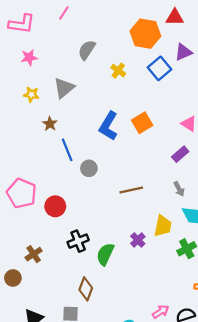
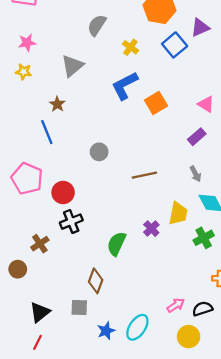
pink star: (29, 58) -> (27, 43), moved
yellow star: (31, 94) -> (24, 72), moved
blue L-shape: (108, 126) -> (125, 86), moved, turned 32
blue line: (67, 150) -> (47, 132), moved
black cross: (78, 241) -> (71, 222), moved

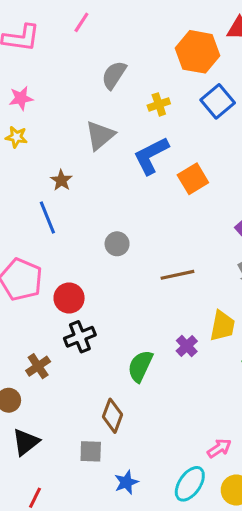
yellow cross: (130, 47) -> (159, 104), turned 35
gray triangle: (72, 66) -> (100, 135), moved
black triangle: (40, 312) -> (26, 442), moved
cyan ellipse: (137, 327) -> (190, 484), moved

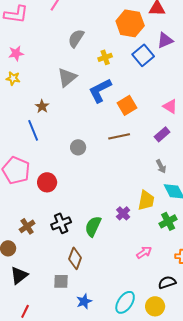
brown line: (177, 275) -> (119, 136), moved
black cross: (80, 337) -> (61, 223), moved
pink arrow: (219, 448) -> (144, 252), moved

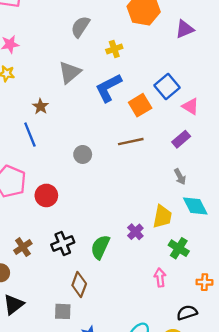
blue square: (143, 55) -> (167, 86), moved
green cross: (168, 221) -> (179, 248), moved, turned -30
pink arrow: (144, 252) -> (160, 277), turned -63

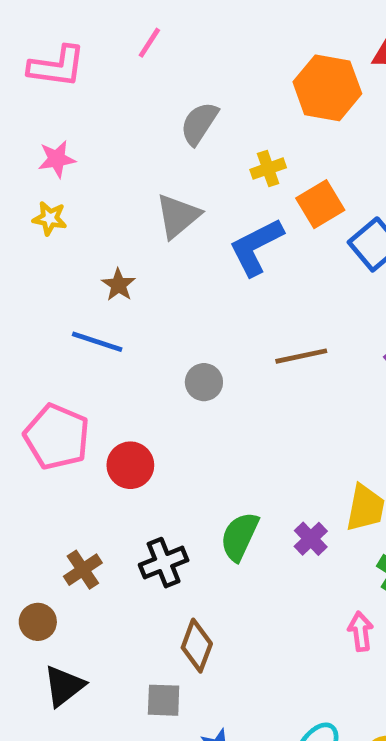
orange square: (140, 105) -> (320, 204), moved
blue line: (30, 135) -> (97, 342), turned -50
green semicircle: (100, 247) -> (240, 536), moved

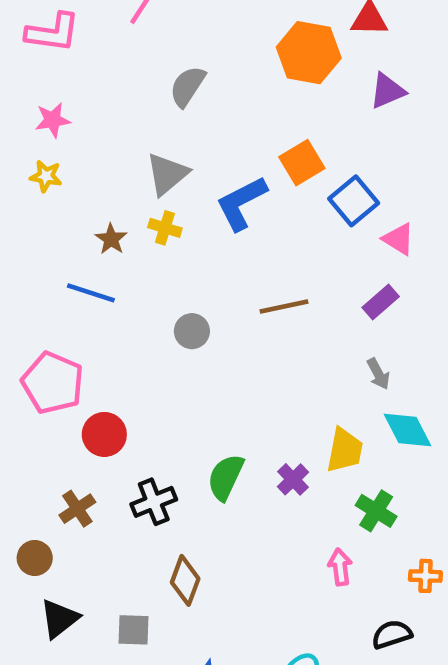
yellow cross: (268, 169) -> (165, 228), moved, turned 36
red circle: (130, 465) -> (104, 434), moved
gray square: (164, 700) -> (134, 630), moved

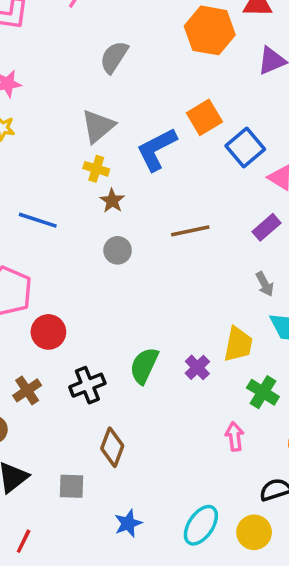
brown star: (111, 239) -> (112, 201), moved

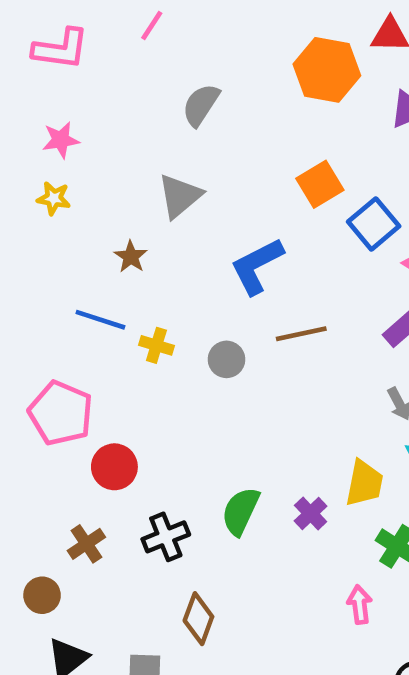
blue L-shape: (157, 149) -> (257, 266), moved
yellow cross: (96, 169) -> (156, 345), moved
brown star: (112, 201) -> (131, 257), moved
gray circle: (118, 250) -> (226, 359), moved

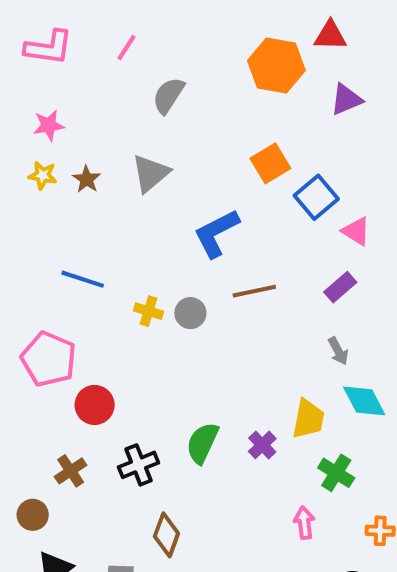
pink line: (152, 25) -> (127, 47), moved
brown star: (131, 257) -> (87, 179), moved
yellow cross: (156, 345) -> (148, 311), moved

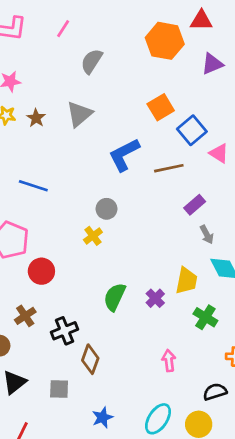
purple rectangle: (340, 287) -> (195, 205), moved
brown line: (254, 291) -> (169, 168), moved
yellow cross: (148, 311) -> (93, 236), moved, turned 36
black cross: (139, 465) -> (64, 331), moved
pink arrow: (304, 523) -> (169, 361), moved

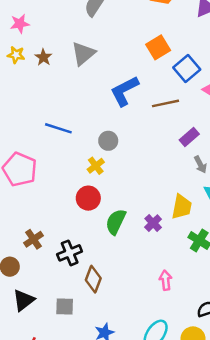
blue line: (33, 186) -> (58, 128), moved
red circle: (41, 271) -> (88, 198), moved

